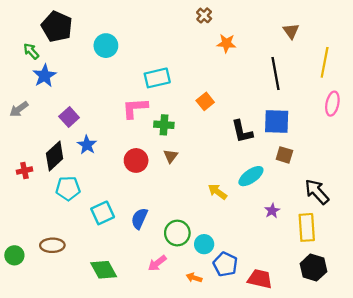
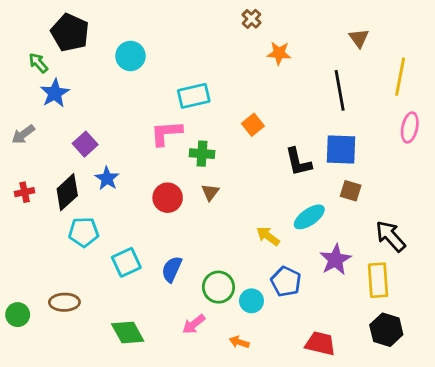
red cross: (24, 171) -> (25, 192), moved
purple star: (272, 211) -> (335, 260), size x1.6
blue pentagon: (225, 264) -> (286, 282), moved

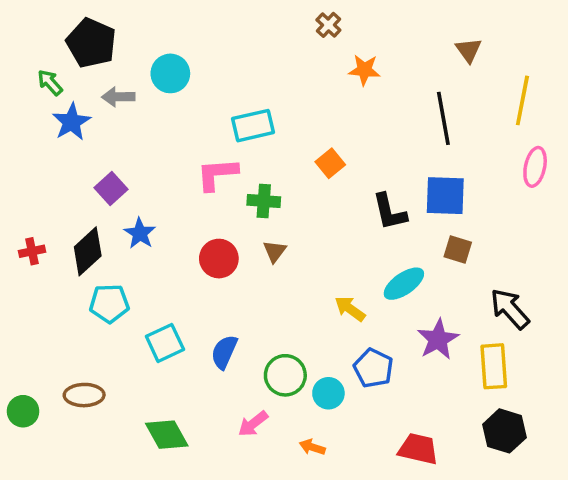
gray arrow: (23, 134) -> (118, 97), moved, turned 35

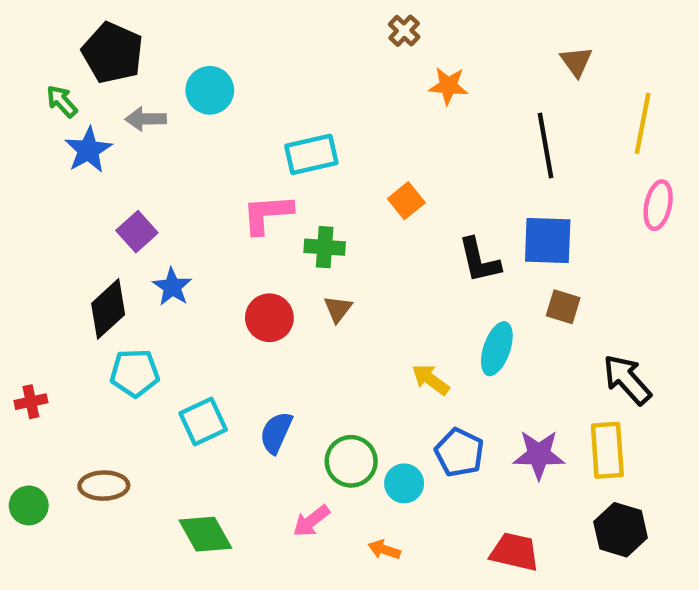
red cross: (32, 251) -> (31, 402), moved
cyan ellipse: (404, 284) -> (497, 349), turned -36
purple star: (438, 339) -> (539, 455), moved, turned 30

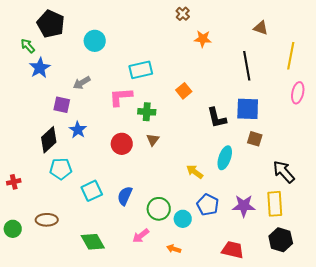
brown triangle: (576, 62) -> (261, 28), turned -35
gray arrow: (146, 119) -> (82, 83), moved, turned -30
purple square: (137, 232) -> (62, 105), turned -36

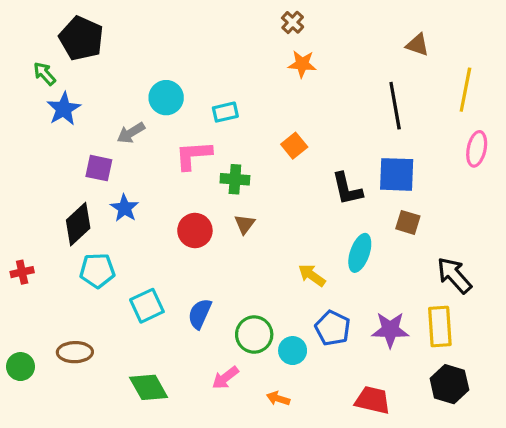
orange star: (203, 39) -> (302, 64), moved
cyan circle: (95, 41) -> (166, 98), moved
cyan rectangle: (141, 70) -> (225, 112), size x0.7
red cross: (14, 182) -> (22, 272), moved

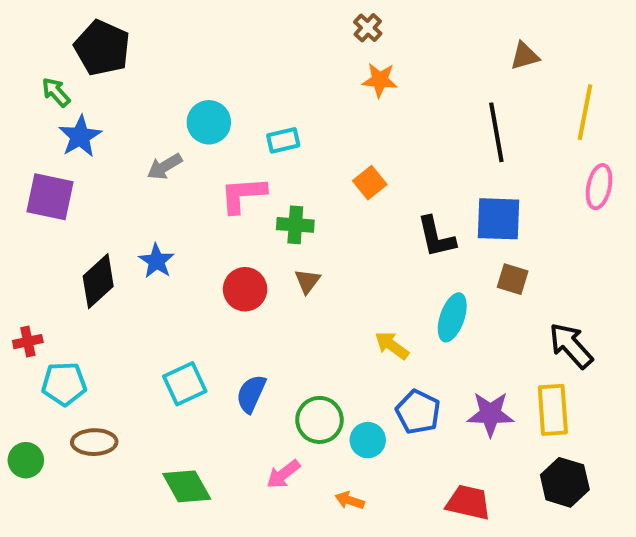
brown triangle: (417, 45) -> (525, 56), turned -35
purple square: (99, 168) -> (50, 197), moved, size x1.4
cyan pentagon: (97, 271) -> (64, 384), moved

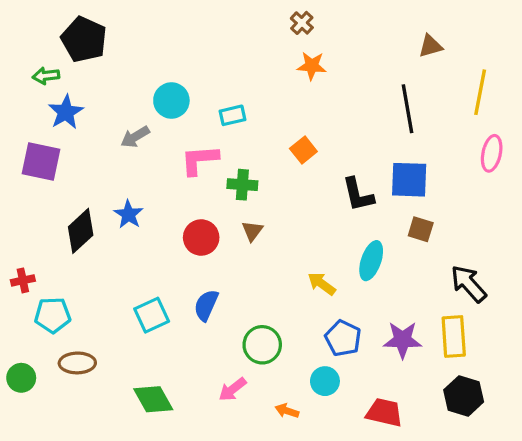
green arrow: (56, 92) -> (46, 76), turned -55
blue semicircle: (251, 394) -> (206, 305), moved
cyan circle: (368, 440) -> (325, 381), moved

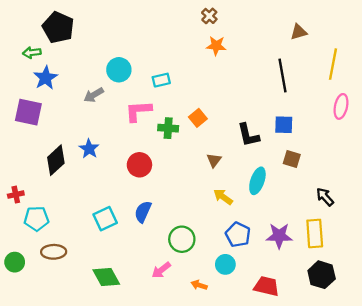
orange square: (303, 150) -> (198, 118), moved
blue square: (409, 180) -> (284, 125), size x0.7
brown triangle: (252, 231) -> (214, 160), moved
black arrow: (469, 284) -> (325, 197), size x0.7

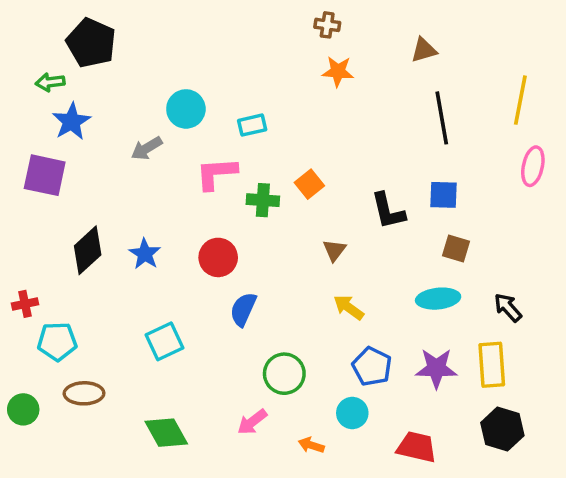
brown cross: (209, 16) -> (327, 25), turned -35
brown triangle: (299, 32) -> (424, 50), moved
blue star: (89, 149) -> (145, 254), moved
cyan ellipse: (257, 181) -> (438, 299), moved, turned 65
blue semicircle: (143, 212) -> (243, 309), moved

